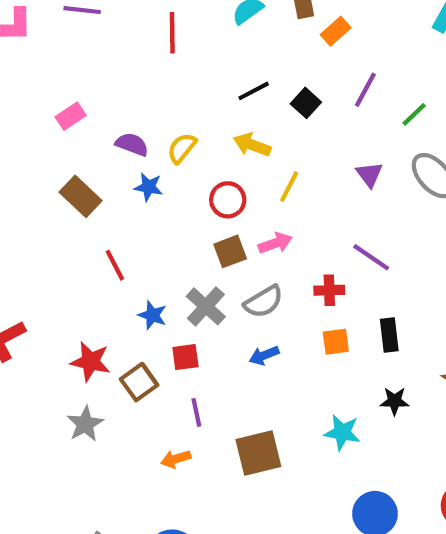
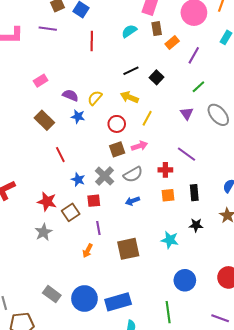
purple line: (365, 90) -> (194, 55), moved
green line: (414, 114) -> (198, 87), moved
orange arrow: (176, 459) -> (88, 251), turned -48

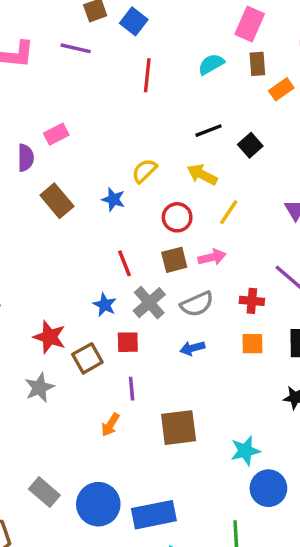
purple semicircle: (70, 95) -> (26, 158), moved, turned 63
red line: (60, 155) -> (125, 263), moved
cyan star: (170, 240) -> (245, 451), moved, turned -30

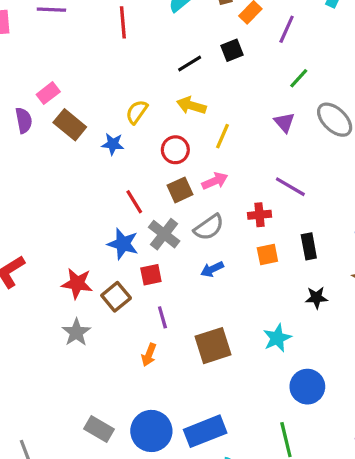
black square: (250, 145) -> (232, 50), moved, turned 30
brown rectangle: (57, 201) -> (70, 125), moved
blue star: (105, 305) -> (123, 244), size x1.4
cyan star: (245, 451) -> (277, 338), moved

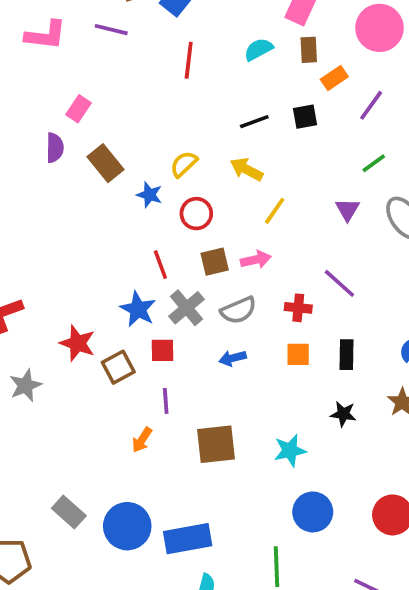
pink rectangle: (48, 93) -> (79, 109), moved, turned -30
red circle: (175, 150) -> (196, 214), moved
gray star: (76, 332) -> (25, 385), moved

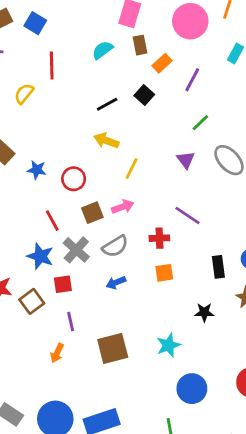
black square: (305, 117) -> (144, 95), turned -30
yellow semicircle: (184, 164) -> (24, 94), moved
black rectangle: (346, 355) -> (218, 267), moved

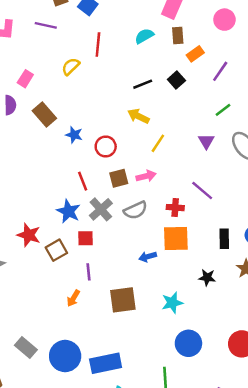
pink circle: (190, 21) -> (224, 20), size x0.7
orange square: (164, 273) -> (176, 239), size x1.6
blue arrow: (116, 283) -> (148, 257), moved

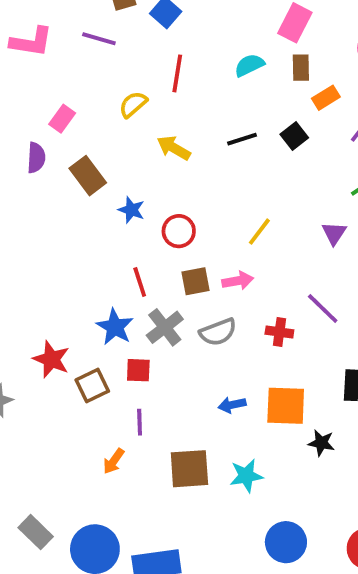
yellow arrow: (138, 116) -> (174, 148), moved
orange square: (176, 239) -> (286, 406), moved
cyan star: (172, 303) -> (246, 476), moved

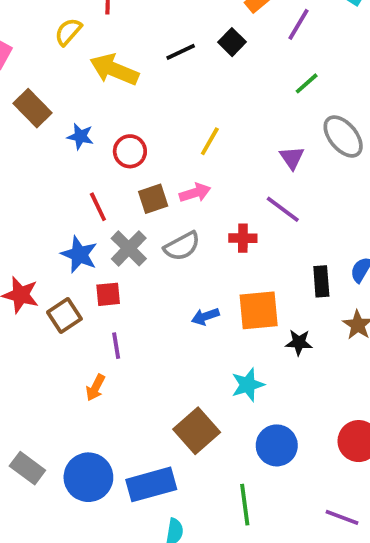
yellow arrow: (174, 148) -> (114, 70), size x1.4
purple triangle: (334, 233) -> (292, 158), moved
brown square: (189, 469) -> (197, 431), moved, turned -30
cyan star: (246, 476) -> (248, 385), moved

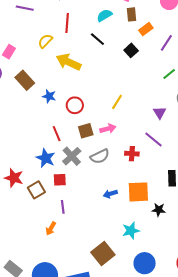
black line: (181, 52) -> (97, 39), moved, turned 63

